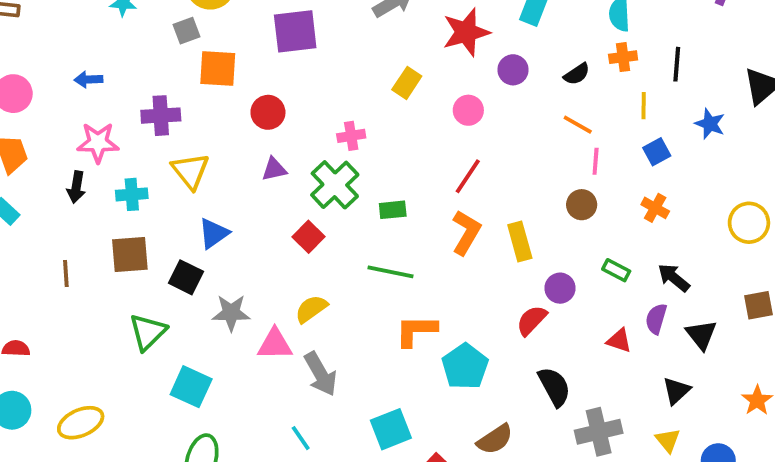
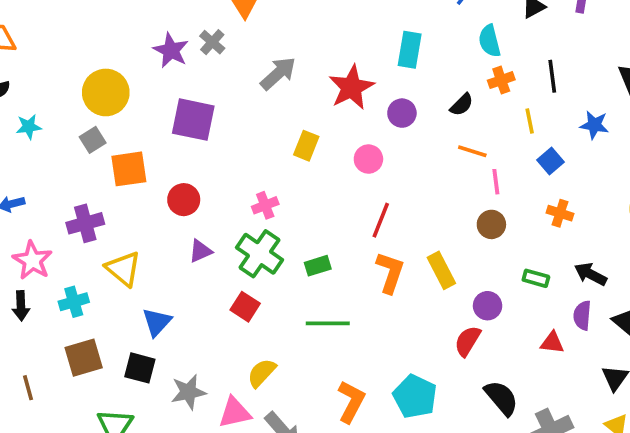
purple square: (295, 31) -> (193, 120), turned 30
pink star: (98, 143) -> (32, 260), turned -30
orange L-shape: (416, 331) -> (351, 402), moved, turned 129

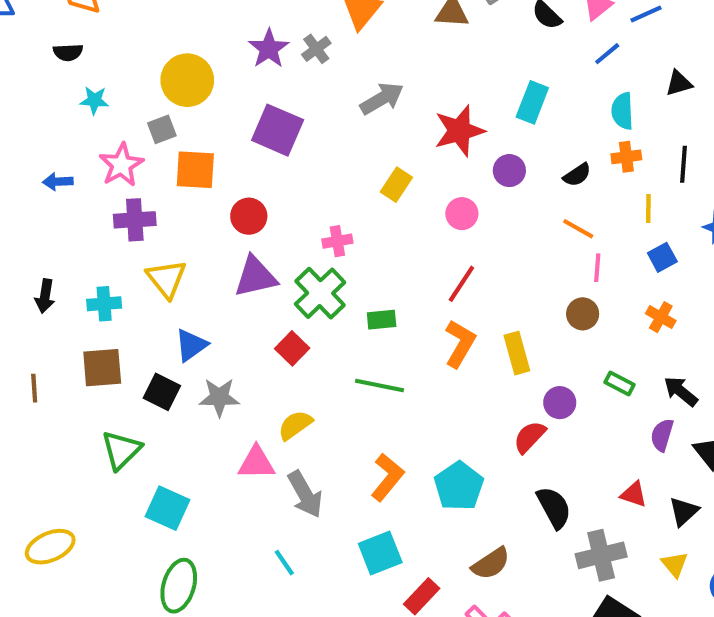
purple triangle: (200, 251) -> (255, 277), size x1.6
pink star: (32, 260) -> (121, 165), moved
red triangle: (552, 343) -> (634, 494), moved
gray star: (188, 392) -> (219, 397), moved

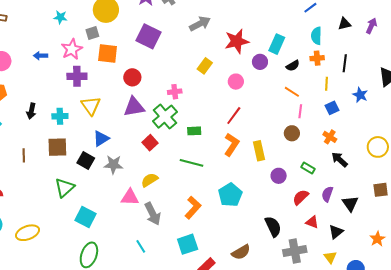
cyan rectangle: (532, 102) -> (277, 44), moved
black arrow: (681, 391) -> (340, 160), moved
red semicircle: (530, 437) -> (301, 197), moved
cyan pentagon: (459, 486) -> (230, 195), moved

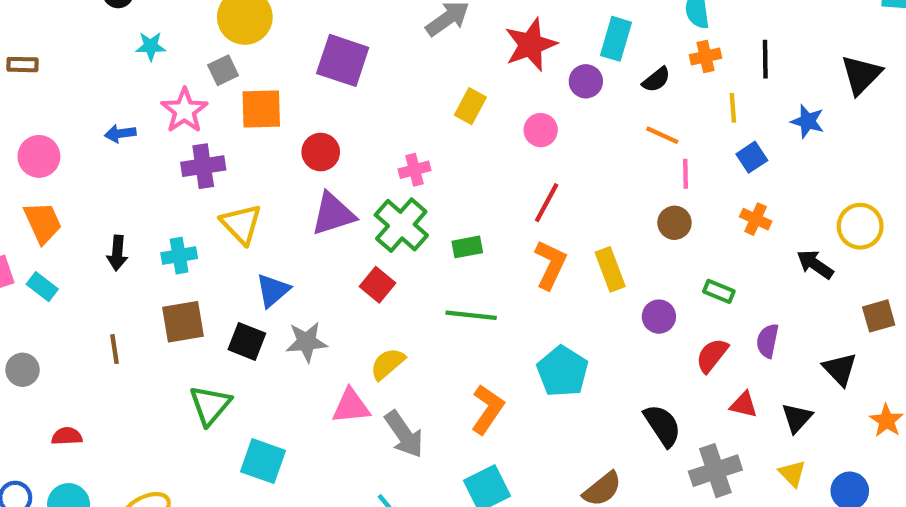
black arrow: (340, 160) -> (815, 264), moved
black triangle: (350, 204) -> (840, 369), moved

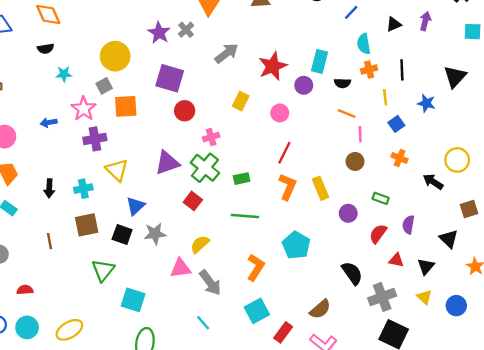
black semicircle: (656, 80) -> (342, 83), turned 42
red circle: (321, 152) -> (185, 111), moved

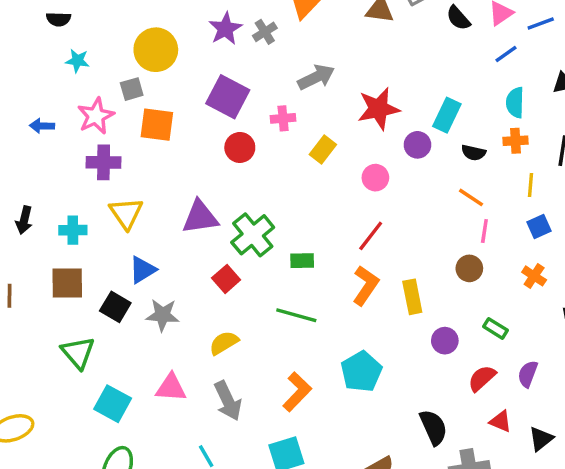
pink cross: (211, 137) -> (283, 118), moved
pink triangle: (181, 268) -> (171, 388), moved
green triangle: (103, 270) -> (78, 353), turned -30

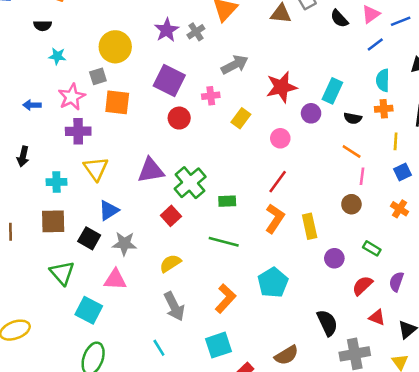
black arrow: (24, 220) -> (23, 156), moved
pink triangle: (171, 388) -> (115, 279), moved

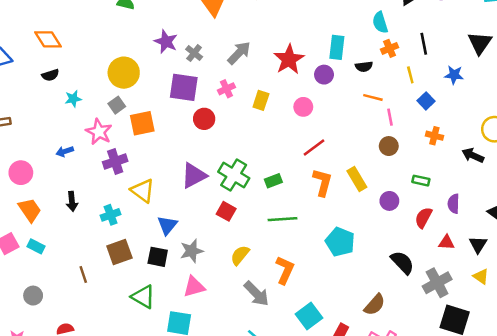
gray cross: (196, 32) -> (194, 53), moved
red line: (278, 182) -> (314, 148), turned 35
orange L-shape: (225, 299) -> (285, 270), moved

